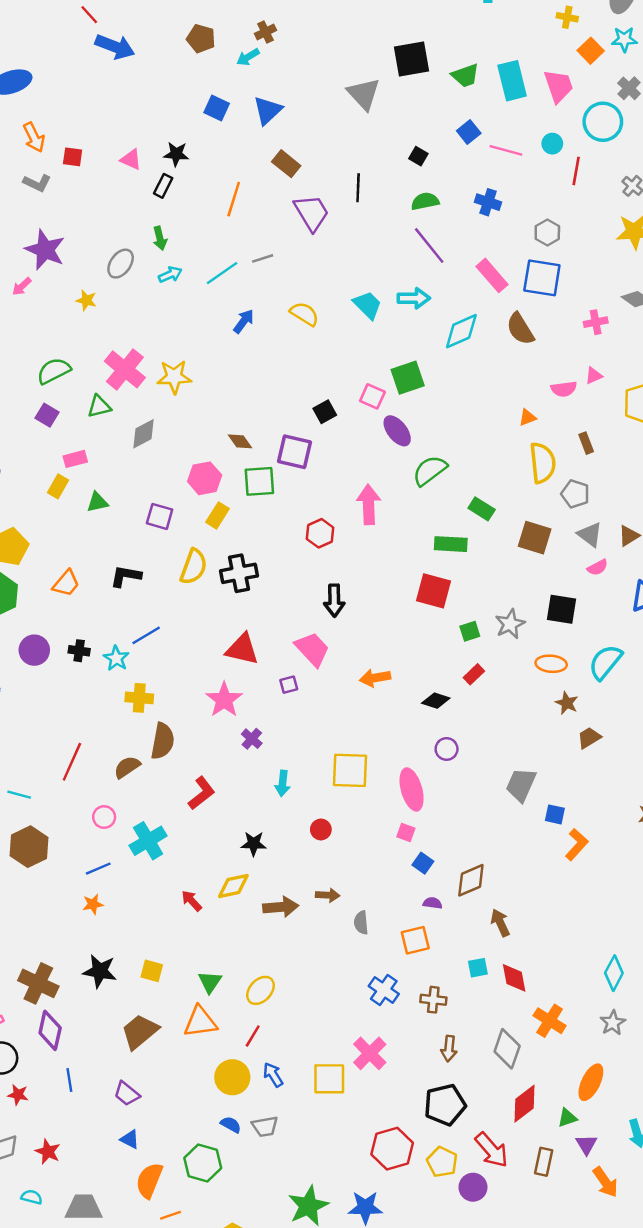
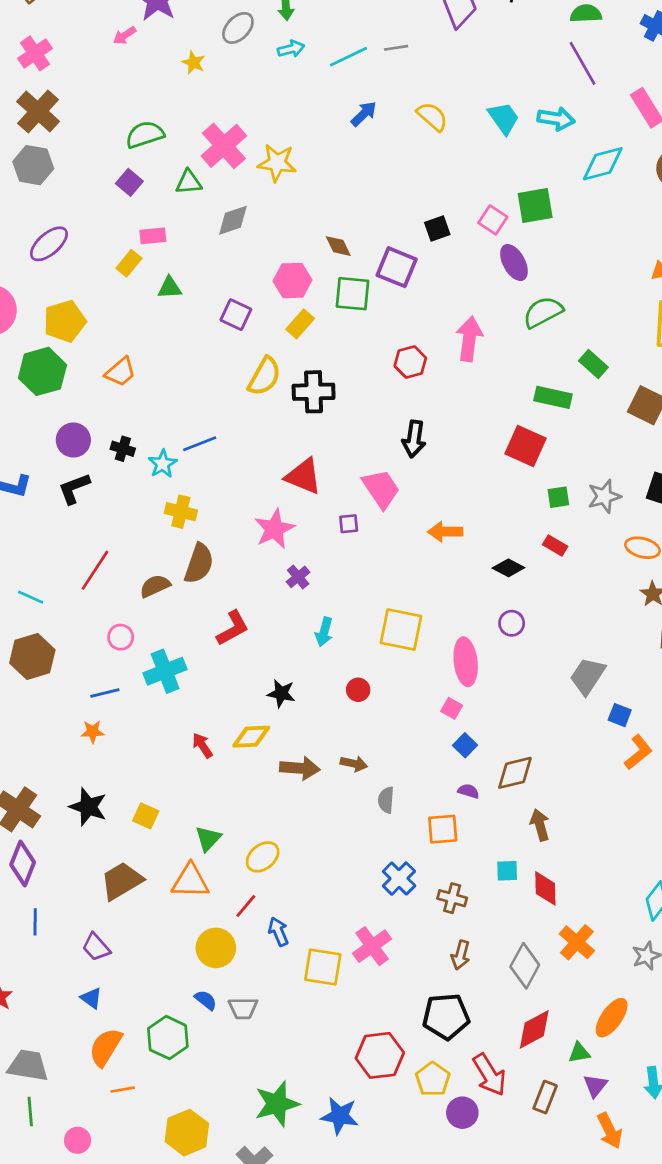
black L-shape: (126, 576) -> (74, 489), moved, turned -40
red rectangle: (474, 674) -> (555, 546), turned 65
blue arrow: (273, 1075) -> (278, 932), moved

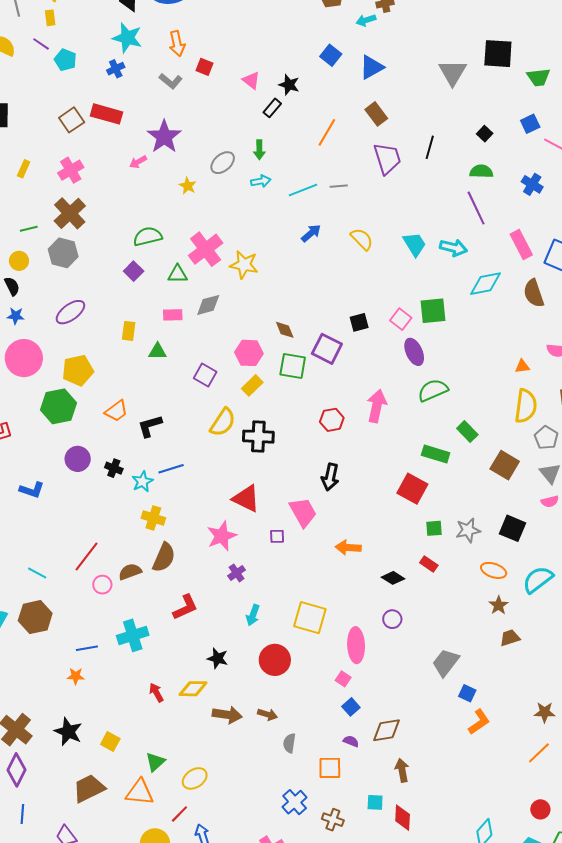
pink rectangle: (153, 236) -> (173, 315), moved
yellow rectangle: (129, 263) -> (129, 331), turned -36
black L-shape: (74, 489) -> (150, 426), moved
pink circle: (121, 637) -> (102, 585), moved
red circle: (358, 690) -> (275, 660), size x1.8

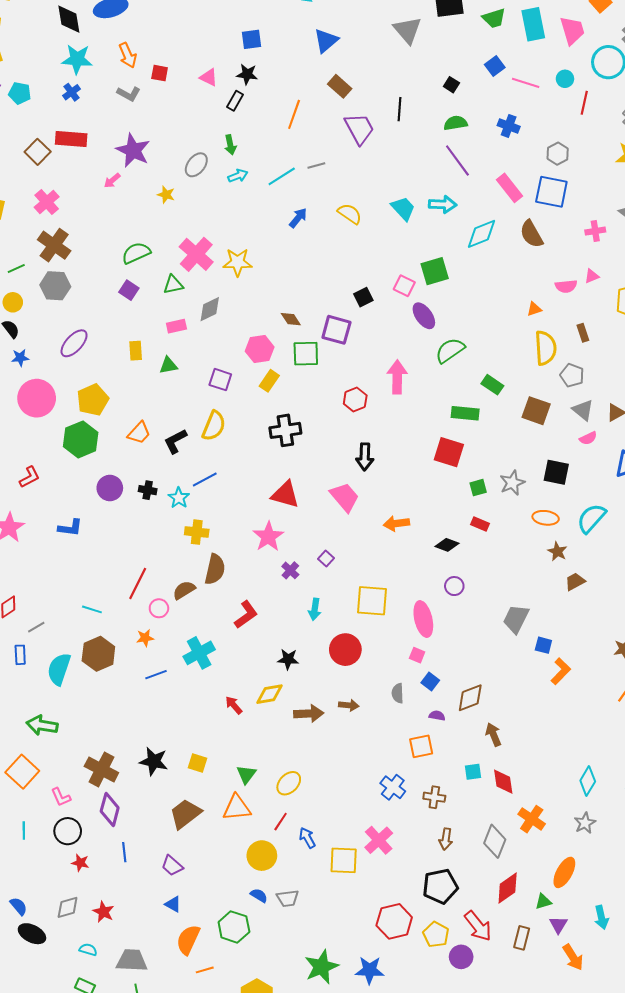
blue square: (331, 55) -> (252, 39), moved, turned -35
yellow semicircle: (223, 422) -> (214, 426), moved
purple square: (277, 536) -> (326, 559), moved, turned -35
orange star: (76, 676) -> (145, 638), moved
gray semicircle: (289, 743) -> (398, 693), moved

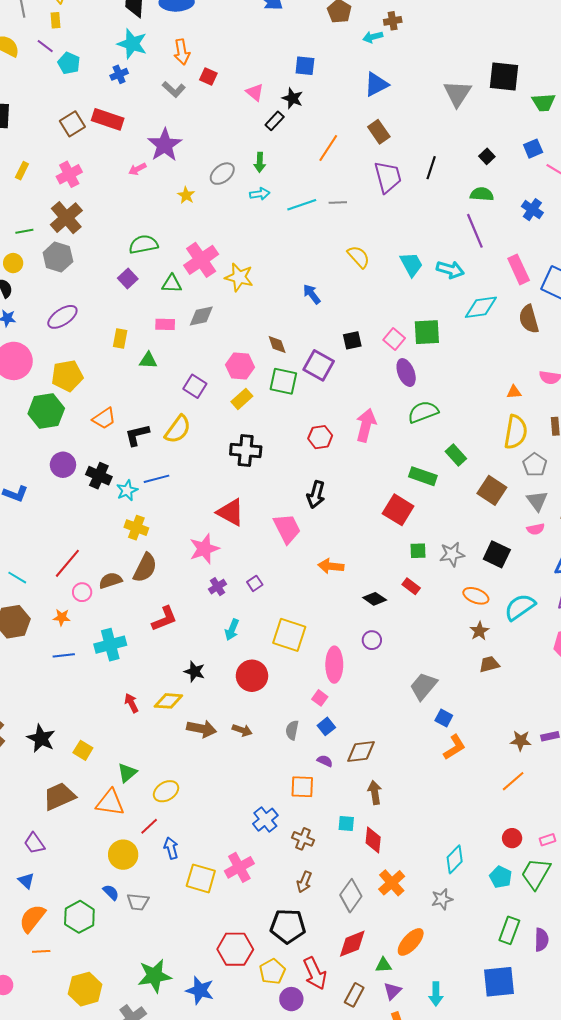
blue arrow: (298, 218) -> (312, 294), moved, turned -90
black cross: (148, 490) -> (99, 476), size x1.4

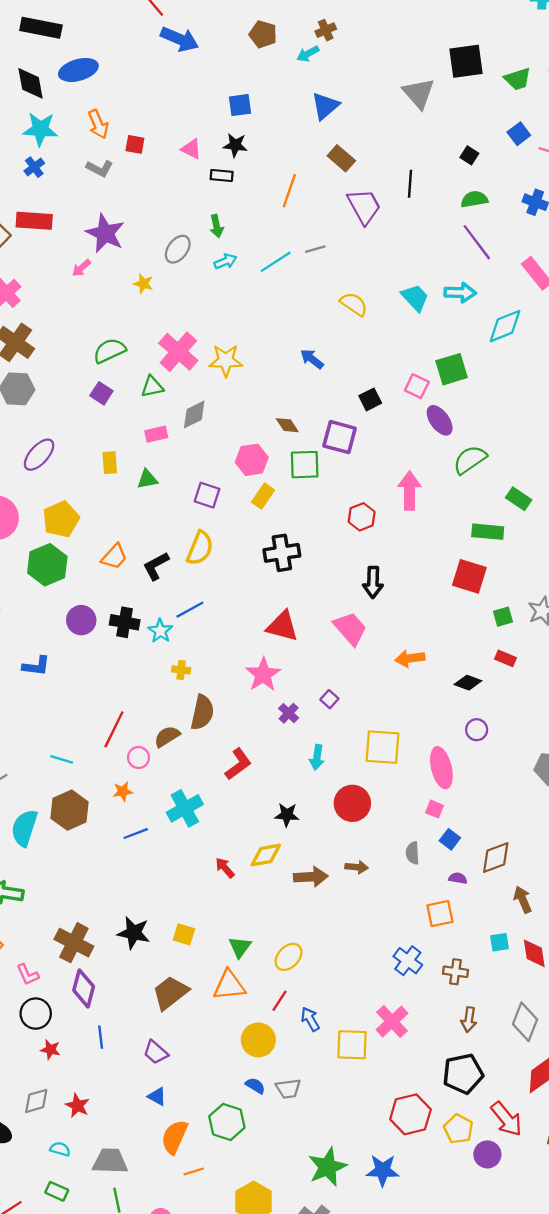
black rectangle: (275, 121) -> (222, 175), turned 66
yellow cross: (136, 528) -> (181, 670), size x0.7

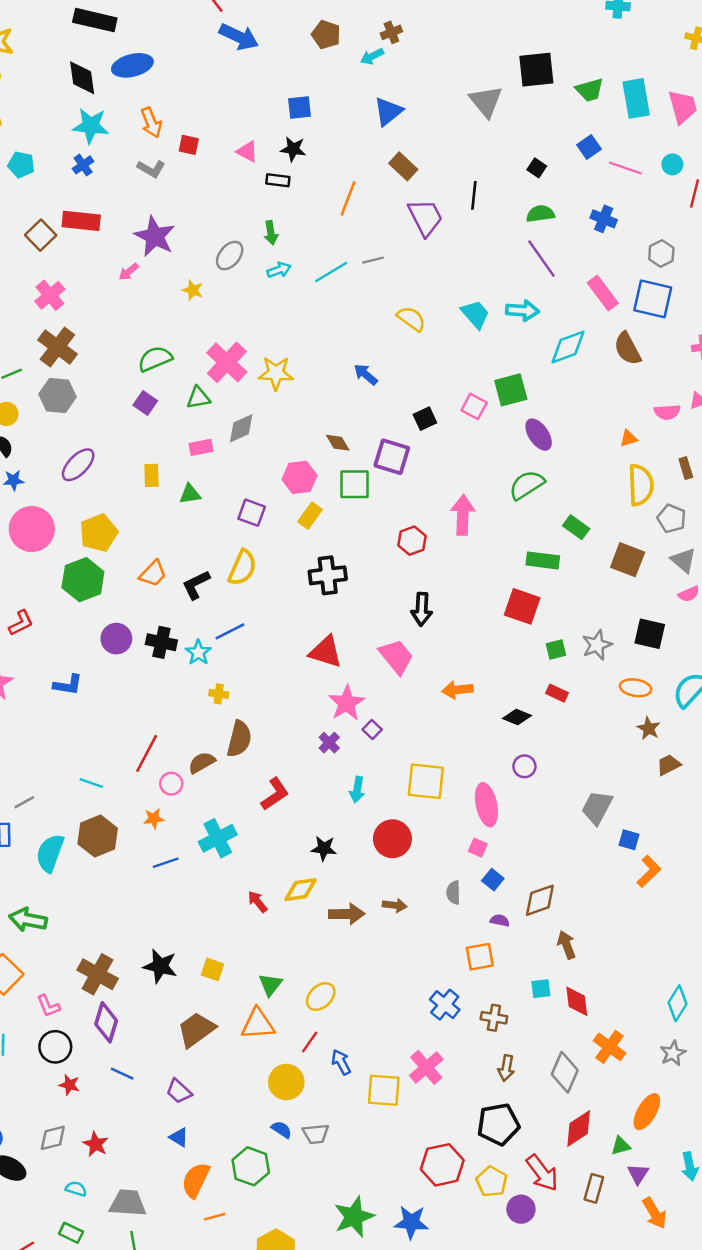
purple ellipse: (440, 420) -> (539, 435), moved
pink star: (263, 675) -> (346, 703), moved
blue line: (101, 1037) -> (122, 1074), turned -60

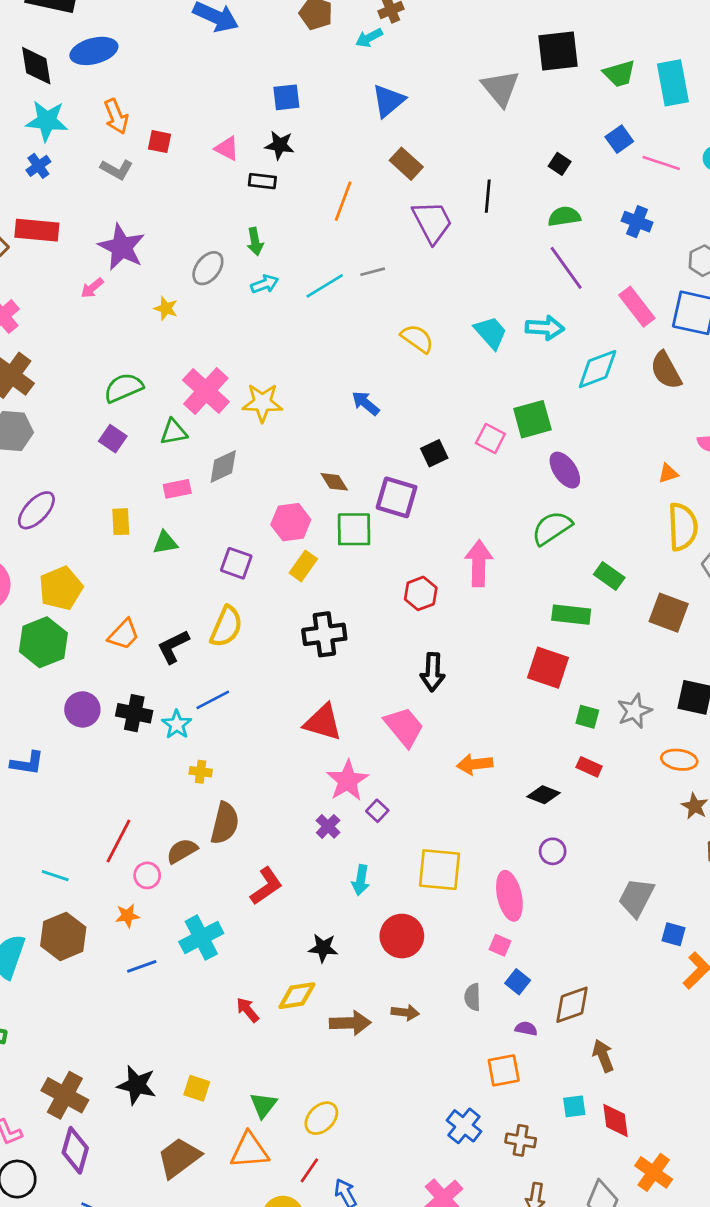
green square: (556, 650) -> (587, 717), turned 30

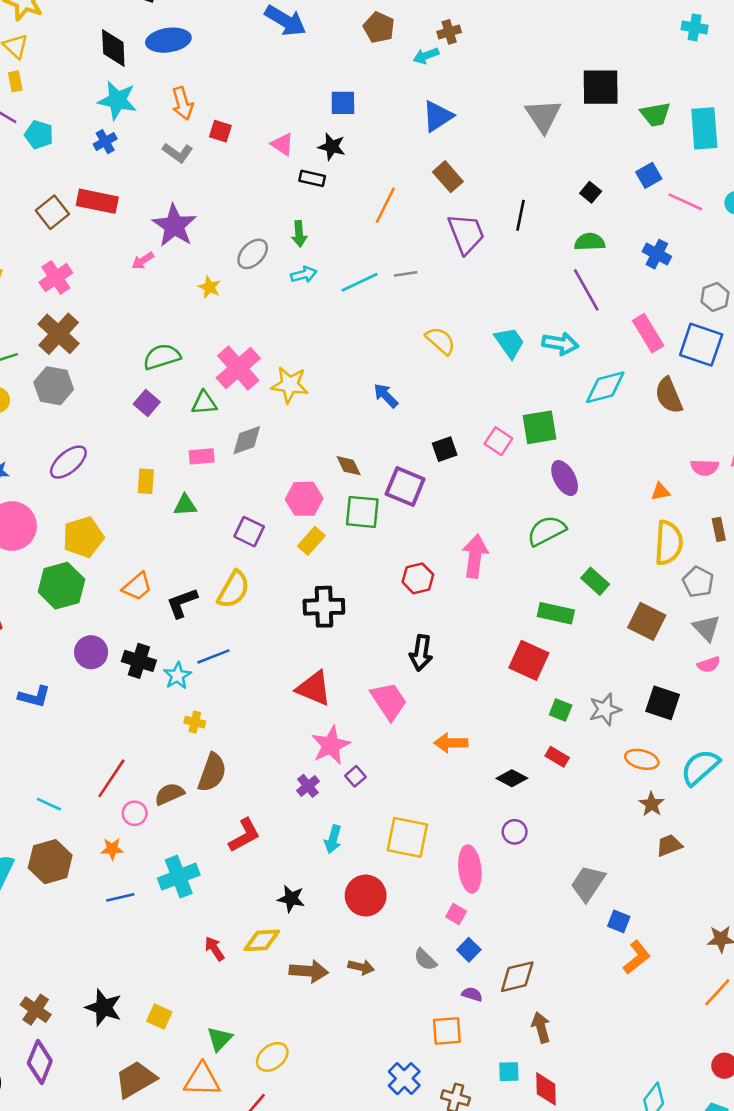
gray semicircle: (473, 997) -> (425, 960), turned -50
brown cross: (65, 1095) -> (36, 1010), size x0.7

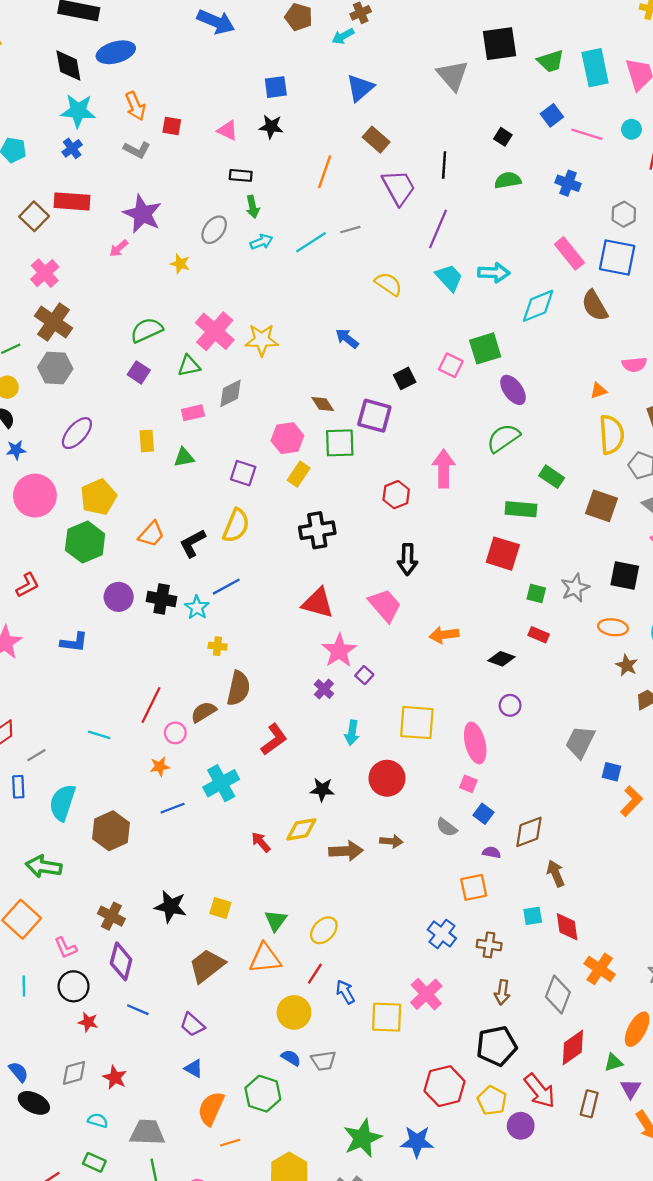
black rectangle: (312, 178) -> (241, 175), moved
purple line: (586, 290) -> (438, 229), moved, turned 60
brown hexagon: (50, 862) -> (111, 831), moved

